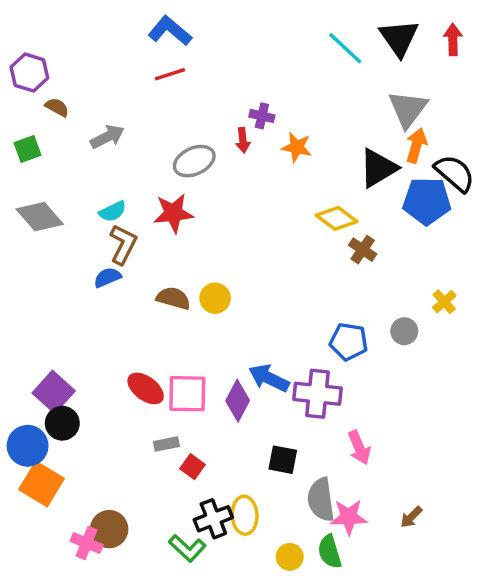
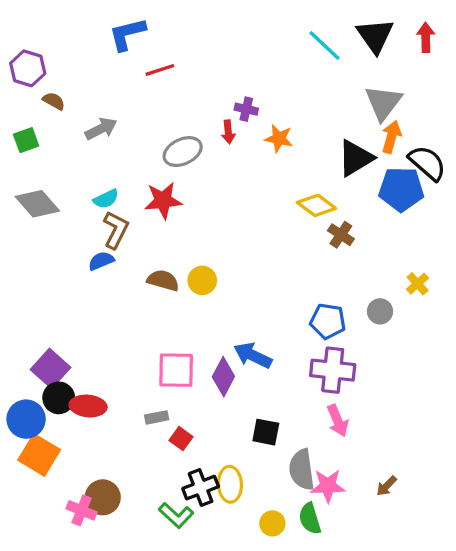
blue L-shape: (170, 31) -> (127, 34), moved, turned -54
red ellipse: (146, 388) -> (88, 406), moved, turned -32
purple cross: (317, 394) -> (333, 370), moved

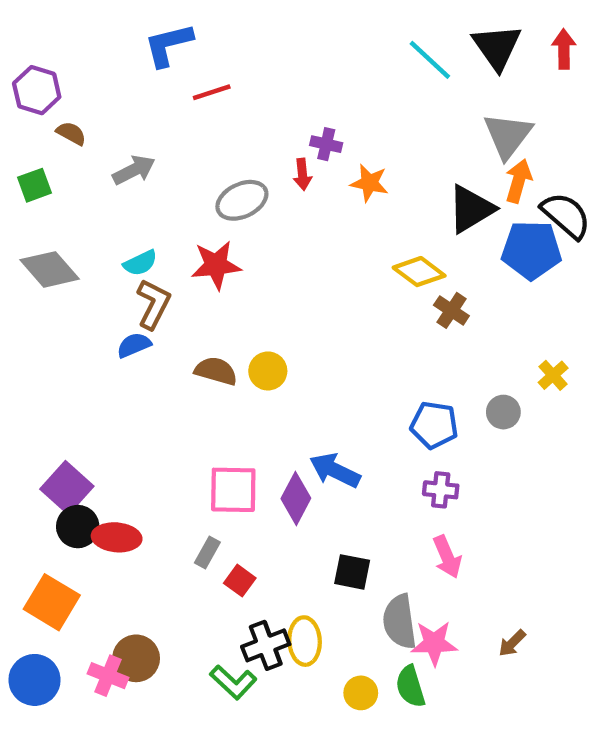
purple cross: (333, 370) -> (441, 490), size x0.6
gray rectangle: (157, 417) -> (207, 552), turned -50
blue circle: (26, 419) -> (34, 680), moved

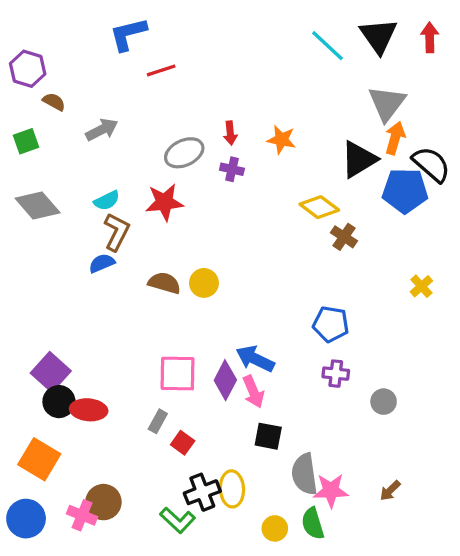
purple cross: (326, 144) -> (232, 169), moved
gray circle: (503, 412) -> (384, 402), moved
pink arrow: (447, 557) -> (253, 392), moved

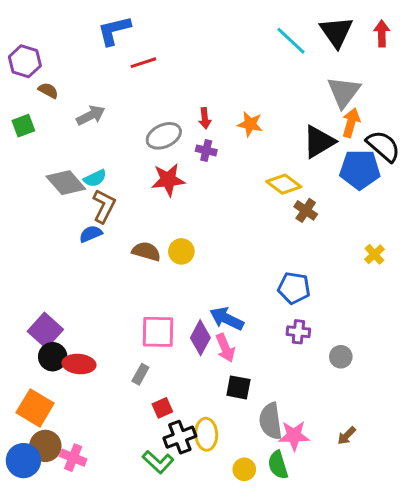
red star: (164, 202) -> (168, 180), moved
gray diamond: (38, 206) -> (66, 183), moved
red square: (183, 443) -> (162, 408), moved, turned 30
brown circle: (103, 502) -> (45, 446), moved

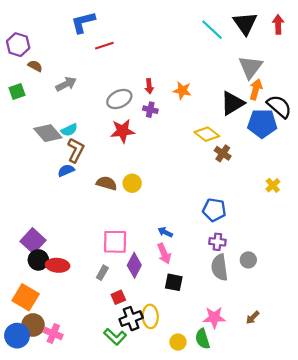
blue arrow: (227, 319) -> (165, 232), size x0.6
purple diamond: (200, 338) -> (134, 265), moved
gray semicircle: (271, 421) -> (220, 267), moved

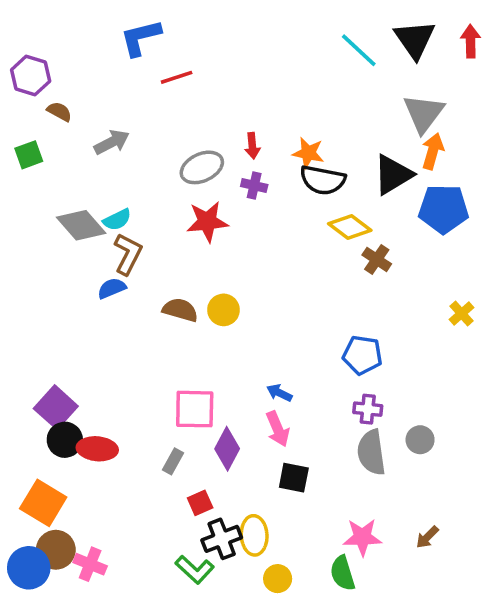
black semicircle: (279, 106) -> (323, 180), moved, turned 150
yellow circle: (178, 342) -> (278, 579), moved

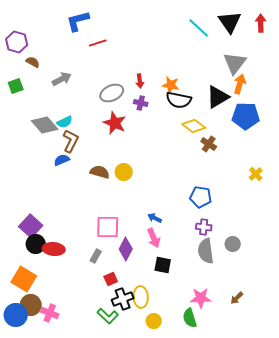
red star: (207, 222) -> (115, 123), turned 30

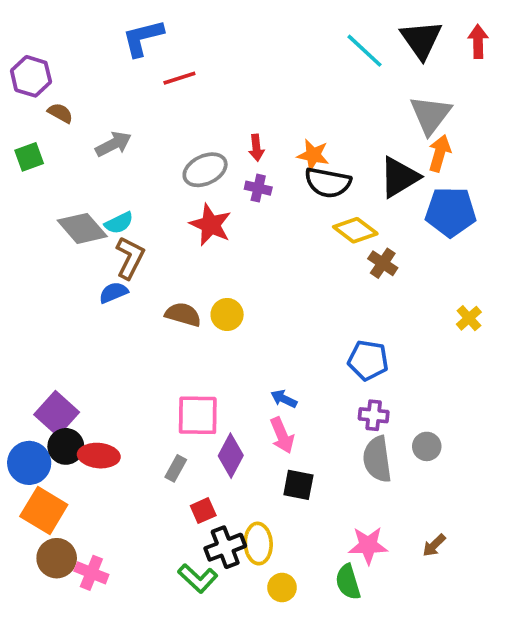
blue circle: (16, 315) -> (29, 463), moved

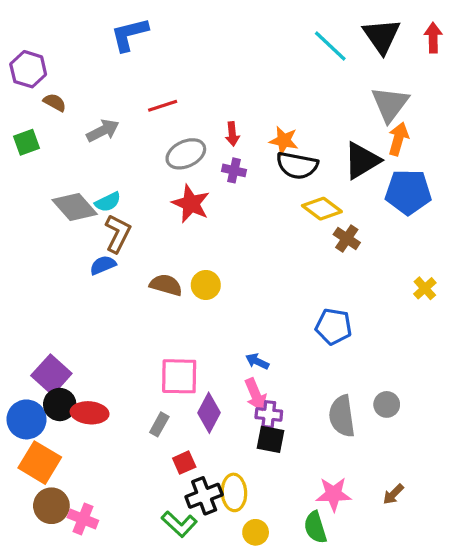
red line: (179, 78) -> (163, 106), moved
purple cross: (374, 415) -> (269, 414), moved

